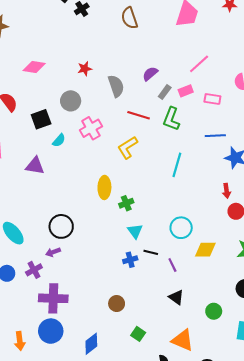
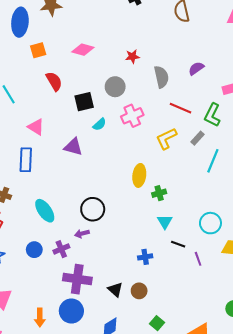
gray rectangle: (165, 92) -> (198, 138), moved
blue cross: (130, 260) -> (145, 257), moved
black triangle: (176, 297) -> (115, 290), moved

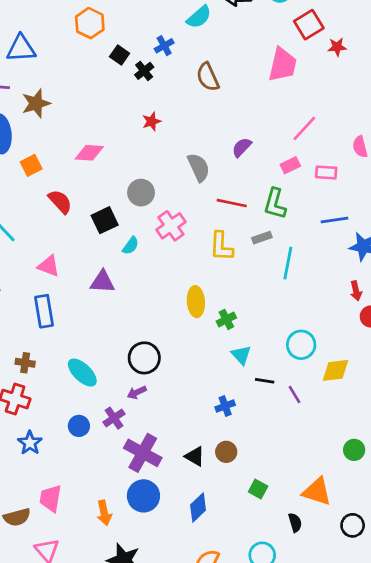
red star: (132, 57) -> (152, 121), moved
yellow L-shape: (166, 138) -> (221, 246), turned -50
gray rectangle: (198, 138) -> (262, 238), turned 40
purple cross: (77, 279) -> (143, 453), turned 32

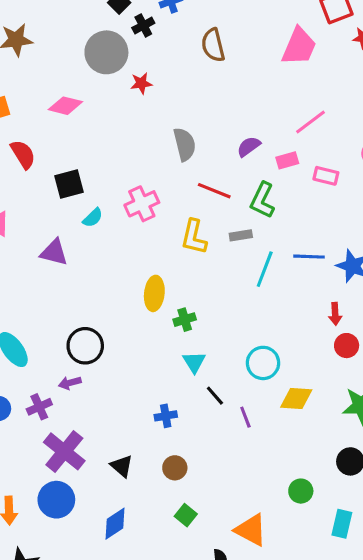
purple semicircle: (242, 147) -> (249, 147), moved
gray circle: (141, 193) -> (106, 52), moved, size x1.4
blue line: (335, 220) -> (309, 257), moved
black line: (265, 381) -> (215, 396), turned 30
brown circle: (226, 452) -> (175, 468), moved

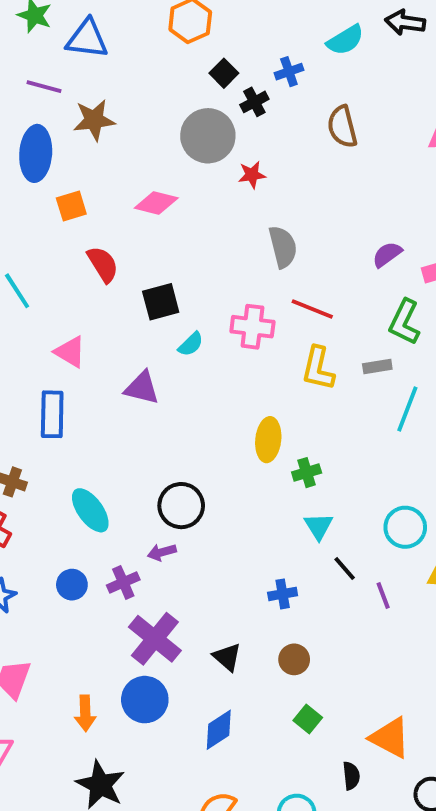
gray semicircle: (185, 144) -> (283, 247), moved
red line: (214, 191) -> (312, 309), moved
pink cross: (142, 204) -> (252, 327), turned 32

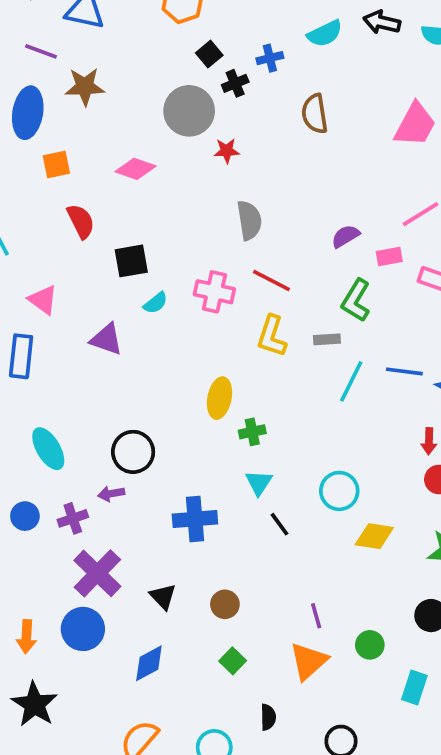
blue cross: (283, 594) -> (195, 519), moved, size x1.6
purple line: (383, 595) -> (316, 616), moved
orange triangle: (390, 738) -> (308, 661), moved, turned 45

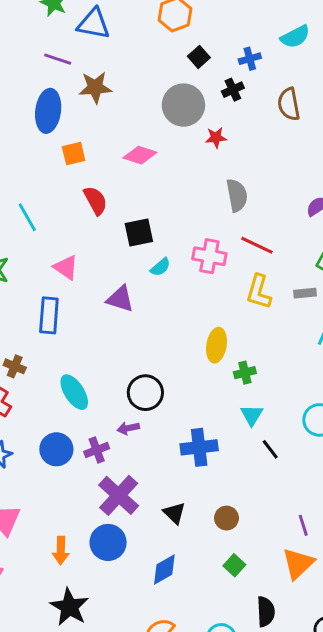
black cross: (235, 83) -> (233, 90), moved
blue circle: (25, 516) -> (56, 449), size x1.4
black semicircle: (268, 717) -> (266, 612), size x1.4

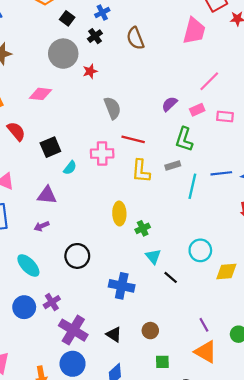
purple arrow: (128, 428) -> (42, 226), moved
blue cross: (199, 447) -> (122, 286), turned 30
orange triangle: (298, 564) -> (206, 352), turned -35
green square: (234, 565) -> (162, 362), turned -32

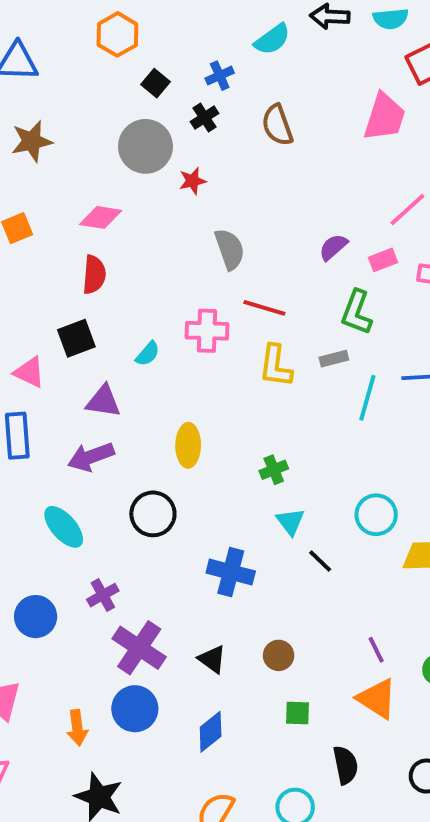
red semicircle: (16, 131) -> (94, 275), moved, turned 42
black square: (50, 147) -> (76, 338), moved
yellow ellipse: (119, 213) -> (188, 445), moved
purple arrow: (42, 226) -> (91, 457), size x1.6
blue circle: (24, 307) -> (36, 617), moved

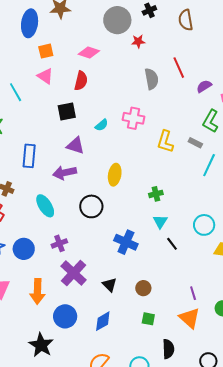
red line: (264, 308) -> (179, 68), moved, turned 40
gray rectangle: (334, 359) -> (195, 143), turned 32
pink triangle: (29, 372) -> (45, 76), moved
blue circle: (135, 709) -> (65, 316), moved
orange arrow: (77, 728) -> (37, 291), moved, size x1.4

